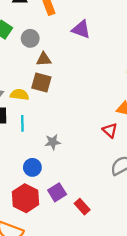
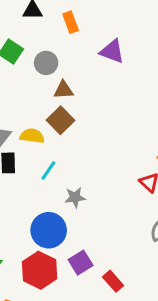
brown square: (41, 83) -> (60, 120), turned 30
cyan line: (22, 123) -> (48, 170), moved, turned 35
blue circle: (32, 167) -> (49, 230), size x1.5

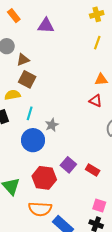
blue circle: (49, 230) -> (33, 140), moved

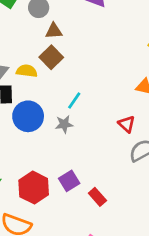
red triangle: (95, 101) -> (127, 124), moved
cyan line: (30, 113) -> (74, 100), moved
blue circle: (33, 140) -> (28, 116), moved

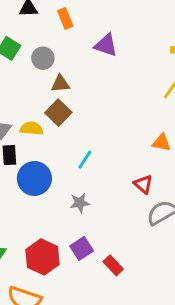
gray star: (64, 124) -> (80, 203), moved

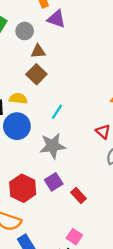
purple triangle: (106, 45) -> (56, 19), moved
yellow semicircle: (32, 128) -> (18, 99), moved
gray star: (80, 203) -> (53, 146), size x1.6

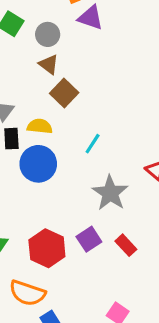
brown triangle: (38, 51) -> (49, 64), moved, turned 42
gray star: (53, 146) -> (110, 193), moved, turned -30
red rectangle: (79, 196) -> (126, 245), moved

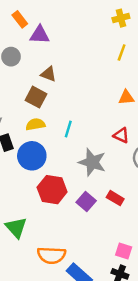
brown triangle: (49, 64) -> (48, 74), moved
yellow semicircle: (40, 126) -> (35, 124), moved
red hexagon: (47, 248) -> (52, 190), moved

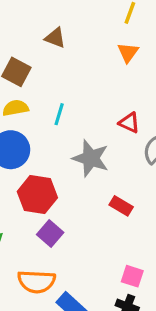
brown triangle: (48, 74) -> (55, 38), moved
orange triangle: (126, 97) -> (128, 52), moved, turned -49
purple square: (86, 201) -> (50, 234), moved

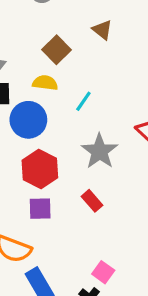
red rectangle: (121, 206) -> (92, 201), moved
purple square: (50, 234) -> (40, 209), turned 30

